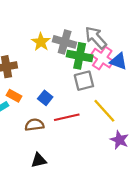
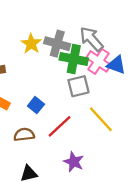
red line: (67, 117) -> (60, 126), turned -30
purple star: (119, 140) -> (74, 162), moved

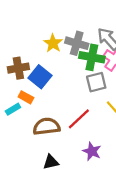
blue square: (36, 105) -> (40, 77), moved, size x1.5
brown semicircle: (24, 135) -> (46, 126), size x1.4

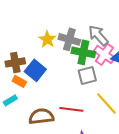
orange rectangle: (26, 97) -> (19, 81), moved
red line: (79, 119) -> (71, 109), turned 50

